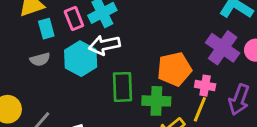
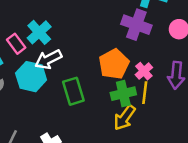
purple cross: (223, 48) -> (136, 25), moved
pink cross: (205, 86) -> (144, 71), turned -36
green cross: (156, 101) -> (123, 94), moved

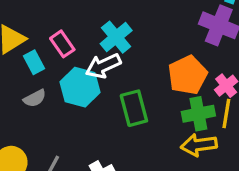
cyan cross: (39, 32) -> (116, 37), moved
yellow arrow: (125, 118) -> (199, 145), turned 44

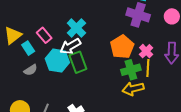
green rectangle: (134, 108) -> (78, 62), moved

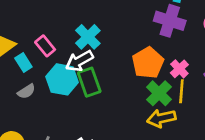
green cross: (131, 70) -> (159, 93), turned -30

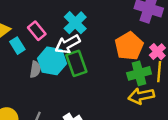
gray semicircle: (26, 91) -> (35, 69), moved, turned -49
green cross: (159, 93) -> (139, 73), turned 30

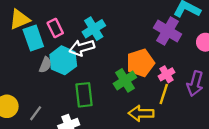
cyan rectangle: (17, 46) -> (33, 38), size x1.5
green rectangle: (76, 63) -> (84, 95), moved
green cross: (139, 73) -> (125, 80), moved, turned -30

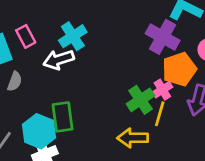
cyan hexagon: (63, 60) -> (39, 131), moved
orange pentagon: (140, 63) -> (179, 69), moved
green cross: (125, 80) -> (141, 100), moved

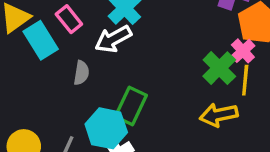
gray semicircle: (15, 81) -> (81, 73), moved
green rectangle: (63, 117) -> (131, 106), turned 44

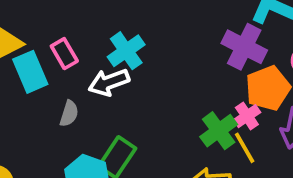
yellow line: (245, 80) -> (245, 148), turned -44

